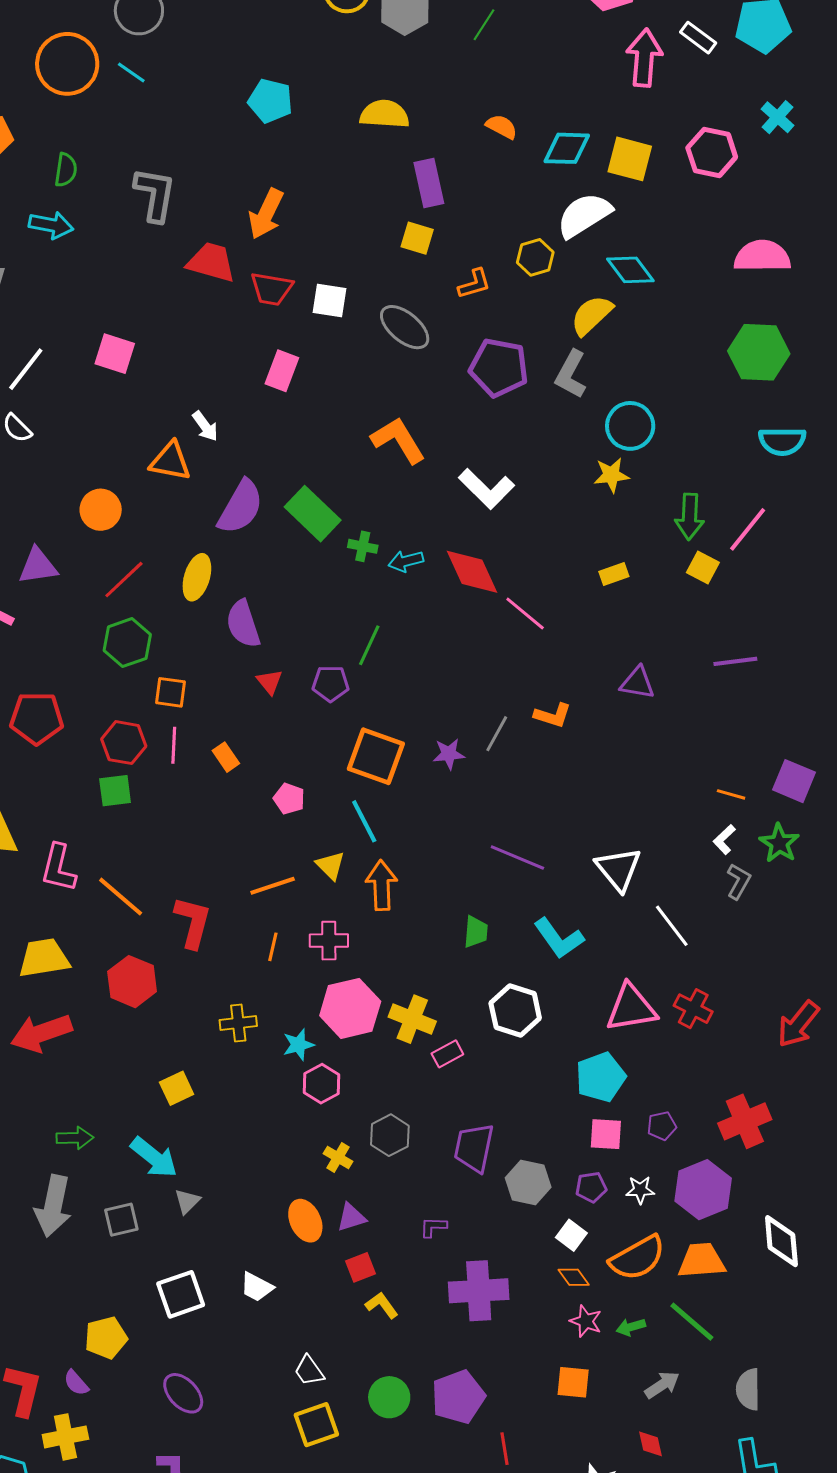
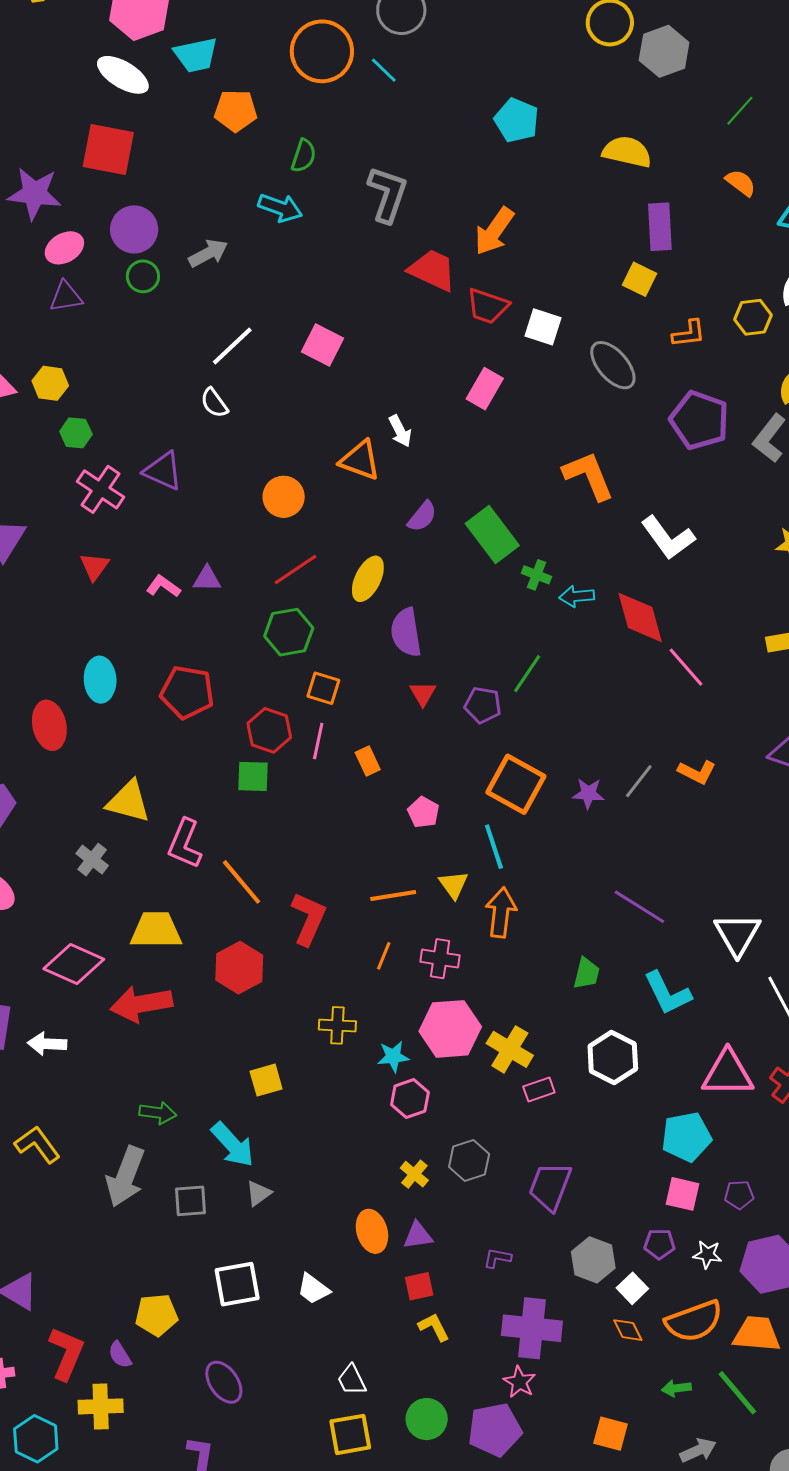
green line: (484, 25) -> (740, 111), moved
purple semicircle: (241, 507) -> (422, 516), size x0.6
purple triangle: (38, 566) -> (207, 579), moved, size x0.7
gray hexagon: (528, 1182) -> (593, 1260), moved
pink star: (586, 1321) -> (519, 1382), moved

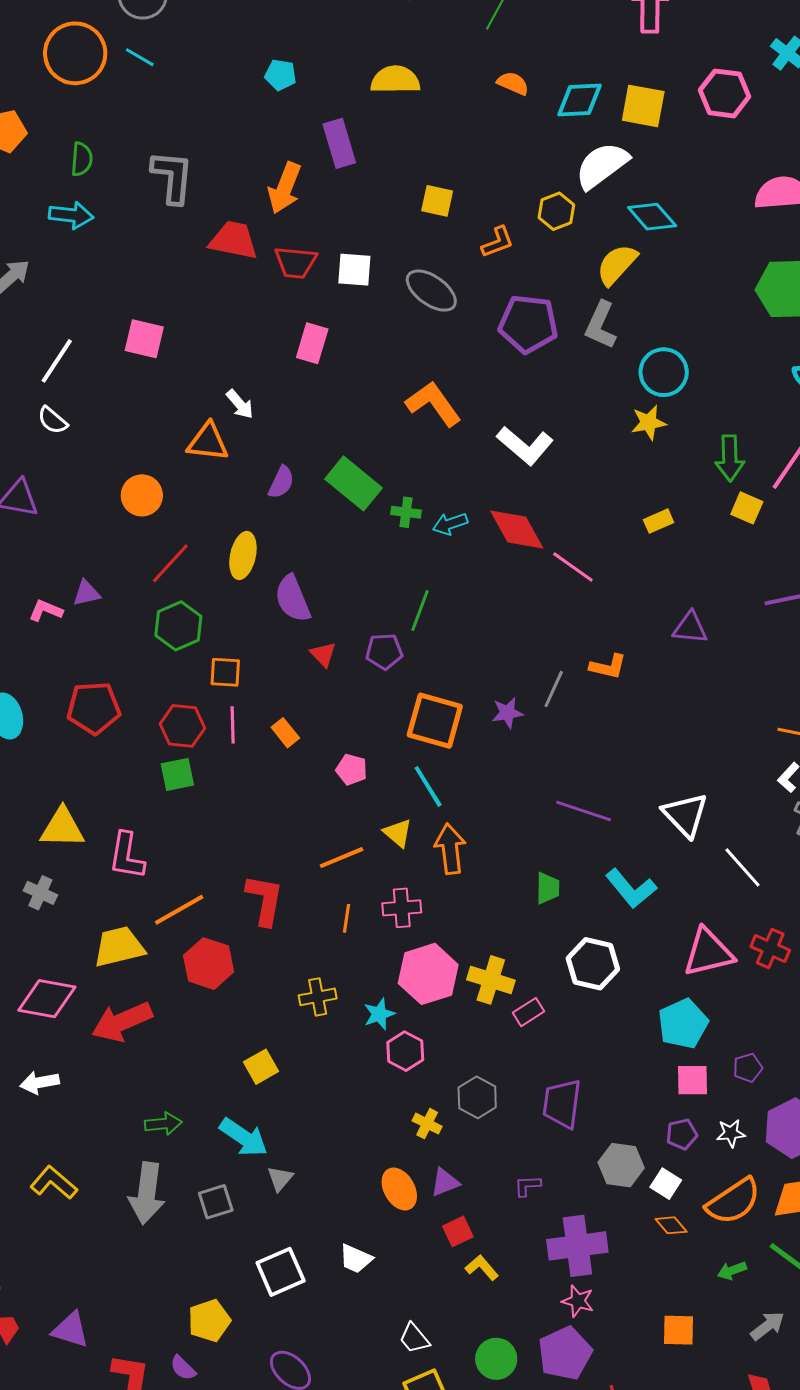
cyan pentagon: (517, 120) -> (281, 75), size x0.7
purple rectangle: (660, 227) -> (339, 143), moved
orange line: (241, 882) -> (179, 910), moved, turned -66

